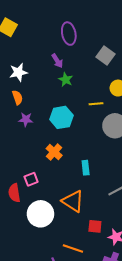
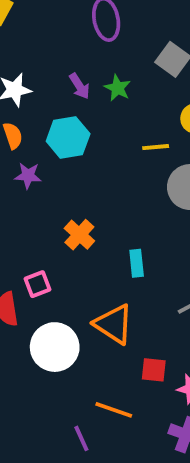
purple arrow: (57, 61) -> (79, 86), moved
green star: (66, 80) -> (118, 88), moved
cyan hexagon: (61, 117) -> (68, 138), moved

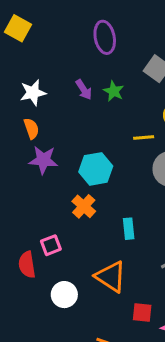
cyan hexagon: (68, 138) -> (96, 169), moved
purple star: (28, 176) -> (43, 160), size x1.4
white circle: (55, 347) -> (64, 295), size x0.7

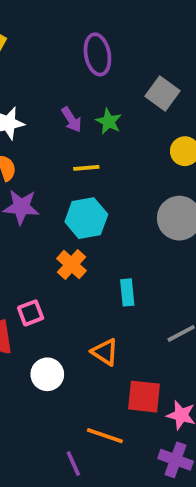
yellow line: (144, 138) -> (86, 168), moved
orange triangle: (111, 277) -> (105, 352), size x0.7
red square: (142, 312) -> (144, 397), size x1.4

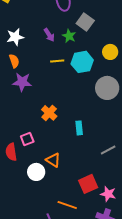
gray square: (163, 94) -> (85, 22), moved
cyan hexagon: (86, 218) -> (82, 62), moved
orange triangle: (105, 352) -> (53, 160), moved
red square: (144, 397) -> (88, 184), turned -30

